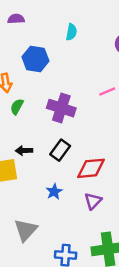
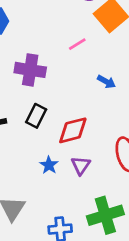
blue star: (54, 192) -> (49, 165), moved

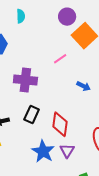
red diamond: (73, 130) -> (60, 124), turned -65
blue star: (49, 165) -> (43, 151), size x1.6

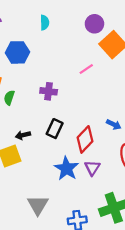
purple cross: (25, 80) -> (49, 91), size x0.7
blue arrow: (84, 86) -> (114, 125), moved
red diamond: (60, 124) -> (85, 139), turned 35

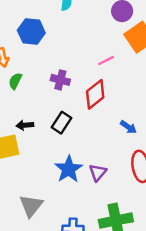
red diamond: (85, 139) -> (95, 94), moved

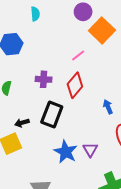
black rectangle: (61, 123) -> (52, 114), size x1.4
blue arrow: (128, 127) -> (108, 107), turned -136

